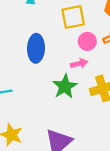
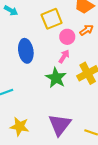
pink arrow: (79, 64) -> (64, 56), turned -32

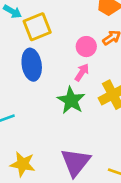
yellow square: (52, 19) -> (37, 27), moved

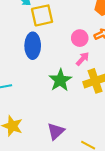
pink arrow: (82, 72) -> (83, 59), moved
purple triangle: (76, 162) -> (56, 131), size x0.7

